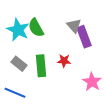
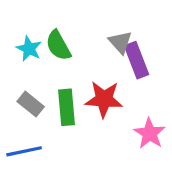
cyan star: (18, 30) -> (29, 49), size x0.7
red star: (64, 61) -> (104, 99), size x1.6
blue line: (15, 93) -> (24, 151), turned -35

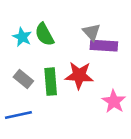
purple rectangle: (137, 60) -> (104, 46), turned -65

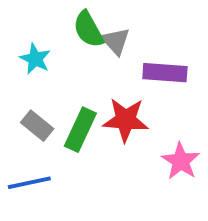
gray triangle: (92, 32) -> (116, 41), moved
green semicircle: (44, 34) -> (88, 29), moved
green rectangle: (51, 82) -> (80, 130), turned 30

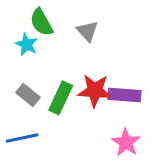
green semicircle: (88, 29) -> (41, 22), moved
purple rectangle: (165, 73) -> (125, 95), moved
pink star: (181, 161) -> (126, 142), moved

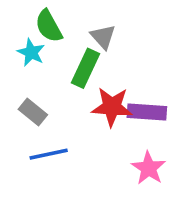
green rectangle: (61, 98) -> (85, 68), moved
blue line: (22, 138) -> (49, 154), moved

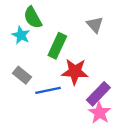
gray triangle: (103, 37) -> (95, 25), moved
purple rectangle: (147, 112) -> (98, 94), moved, turned -50
blue line: (49, 154) -> (48, 90), moved

